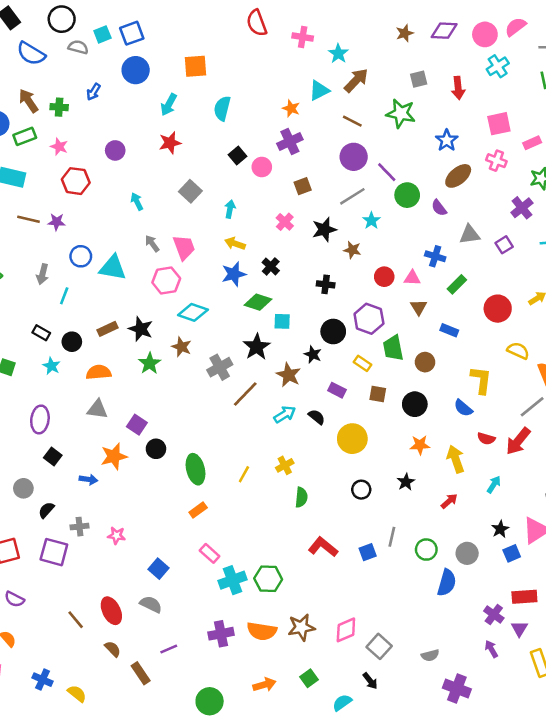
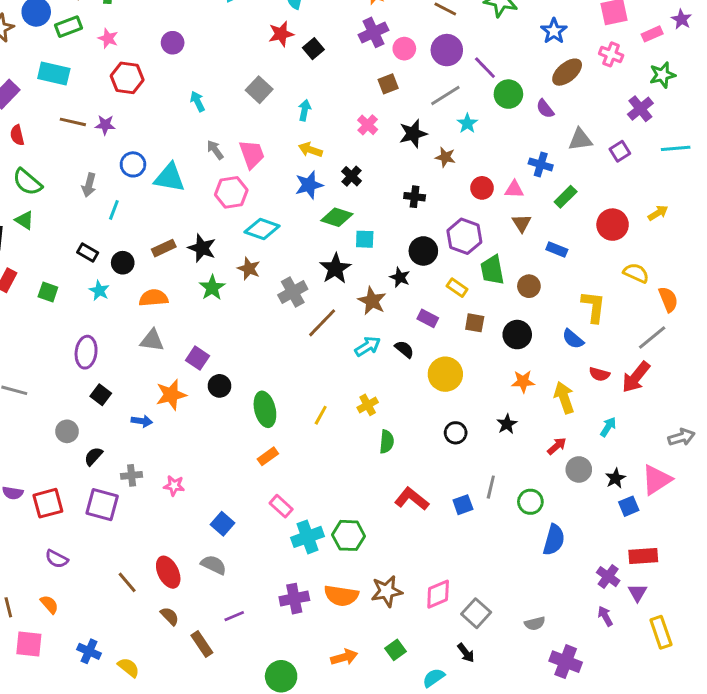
red star: (170, 143) -> (281, 34), moved
pink circle: (262, 167) -> (404, 49), moved
gray circle: (467, 553) -> (579, 469), moved

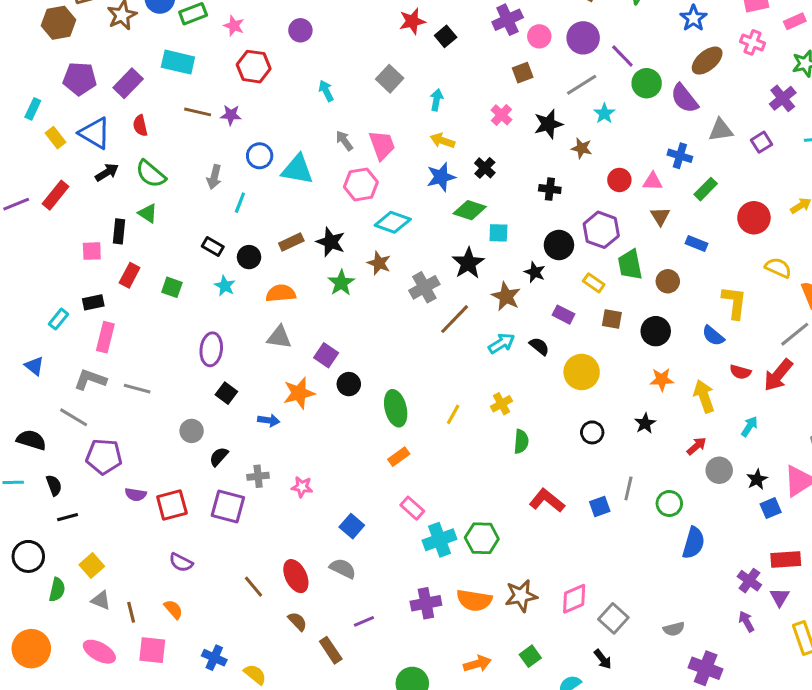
purple semicircle: (545, 109) -> (684, 98), size x1.5

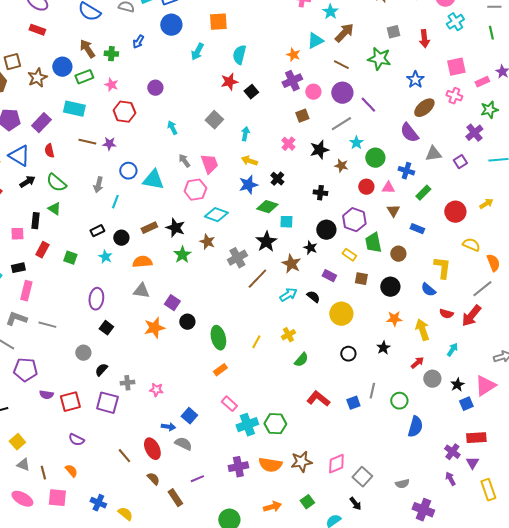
green circle: (647, 83) -> (375, 158), moved
black rectangle: (213, 246) -> (97, 231), turned -56
blue arrow: (269, 420) -> (168, 427), moved
green semicircle: (521, 442) -> (301, 360), turned 35

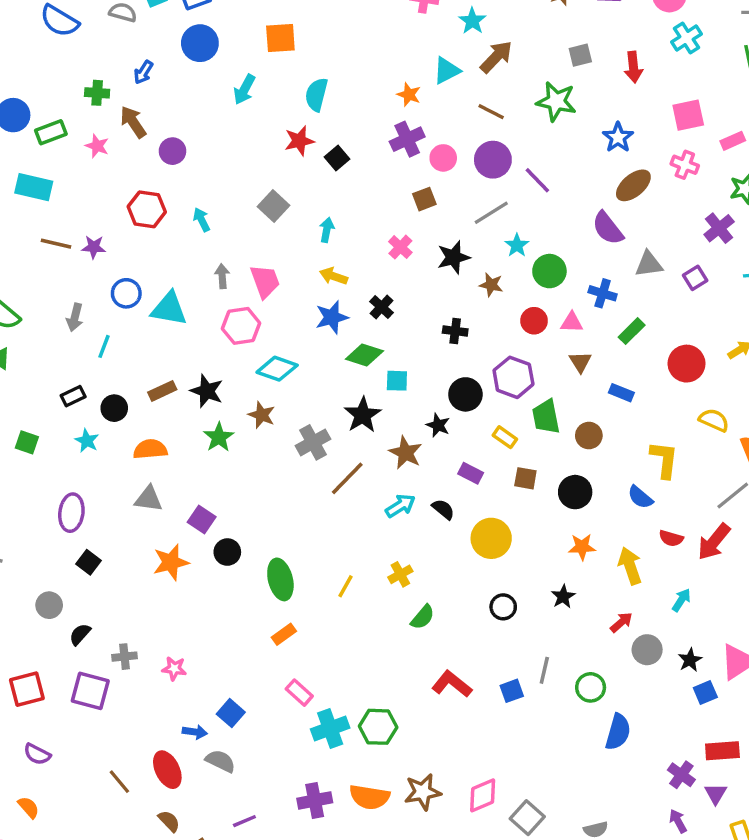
brown arrow: (87, 49) -> (133, 122), moved
red hexagon: (124, 112) -> (147, 209), moved
gray arrow: (184, 161) -> (222, 276), turned 32

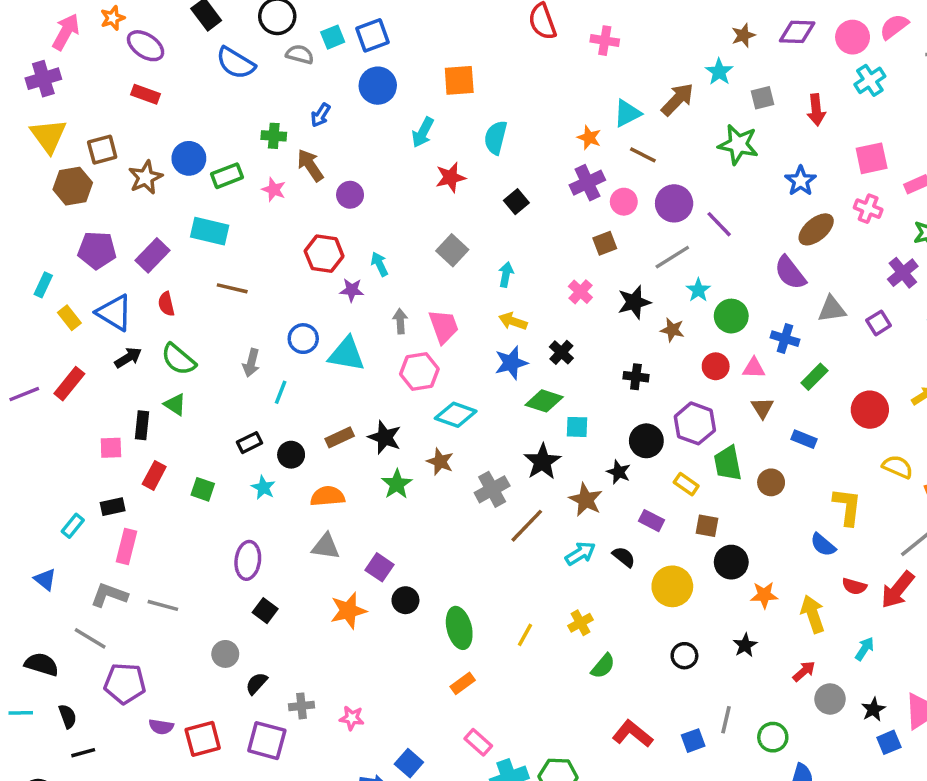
cyan star: (472, 21) -> (719, 72), moved
brown line: (491, 112) -> (643, 155), moved
red star: (299, 141) -> (451, 177), moved
purple star: (94, 247) -> (352, 290), moved
black circle: (575, 492) -> (731, 562), moved

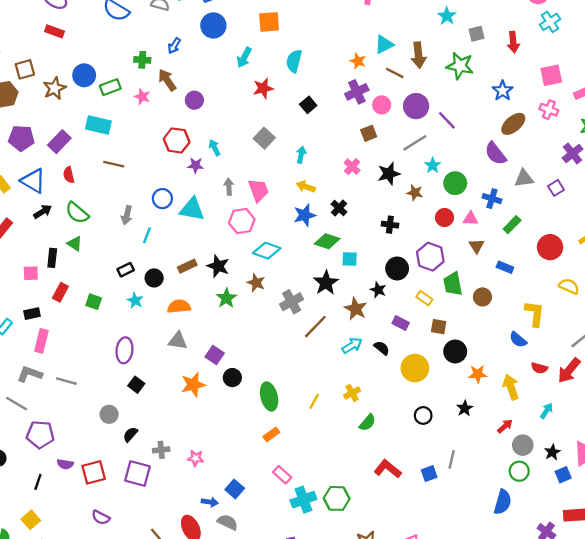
brown arrow: (678, 99) -> (418, 55), moved, turned 130
green circle: (773, 737) -> (519, 471), moved
black line: (83, 753) -> (38, 482), moved, turned -56

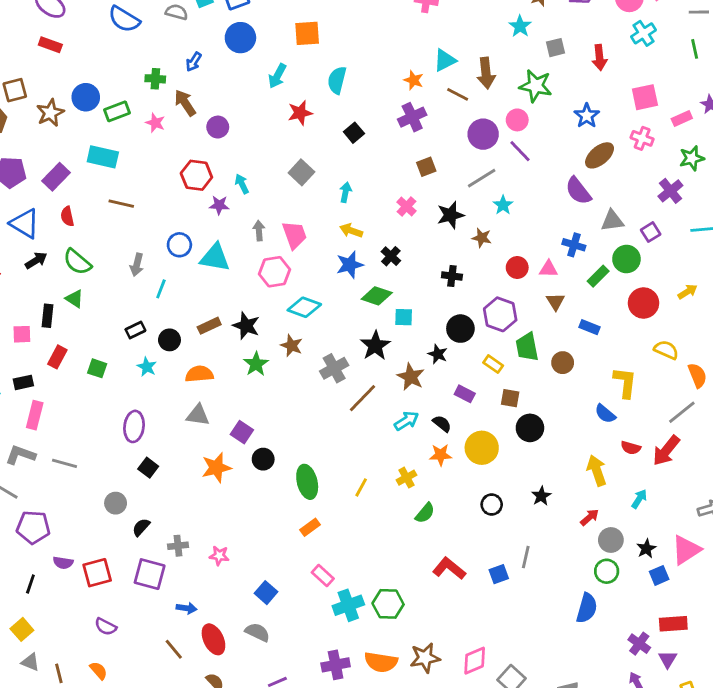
pink circle: (382, 105) -> (517, 120), moved
green circle: (455, 183) -> (626, 259), moved
orange star: (478, 374) -> (441, 455), moved
blue arrow: (210, 502) -> (187, 608), moved

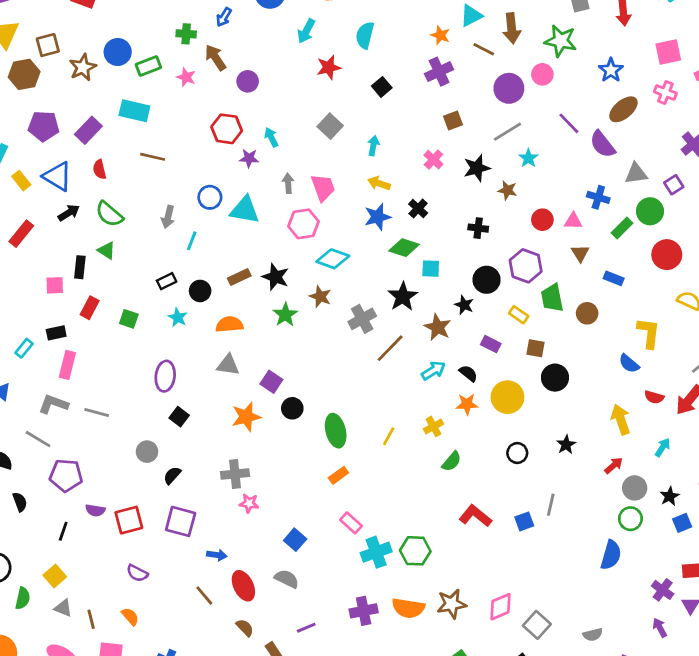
purple line: (520, 151) -> (569, 123), moved
gray cross: (178, 546) -> (235, 474), moved, size x1.4

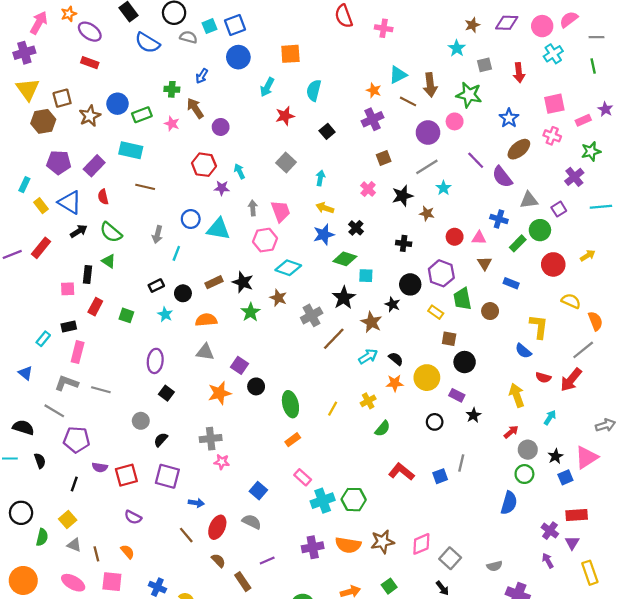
purple rectangle: (491, 344) -> (457, 395), moved
red ellipse: (243, 586) -> (217, 527), turned 50

